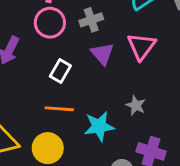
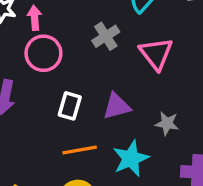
gray cross: (91, 20) -> (106, 36), moved
purple triangle: (102, 54) -> (117, 106), moved, turned -50

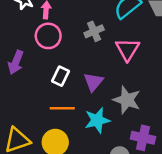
purple triangle: (117, 106) -> (93, 82), turned -45
gray star: (167, 123) -> (127, 100), size x1.6

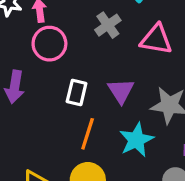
pink triangle: (127, 49) -> (156, 39), turned -40
orange line: (62, 108) -> (88, 134), turned -60

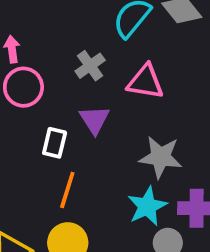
purple triangle: (121, 91) -> (94, 120), moved
cyan star: (136, 140) -> (147, 206), moved

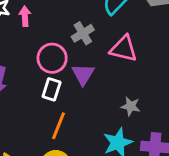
pink circle: (23, 87) -> (52, 58), moved
gray star: (161, 157) -> (131, 106), size x0.6

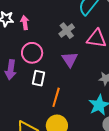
pink circle: (52, 58) -> (32, 53), moved
white rectangle: (52, 89) -> (38, 78), moved

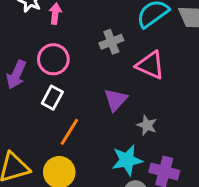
purple triangle: (70, 59) -> (116, 100), moved

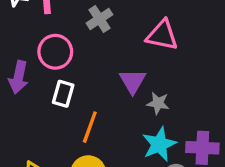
gray cross: (111, 42) -> (99, 19), moved
gray star: (147, 125) -> (158, 103), moved

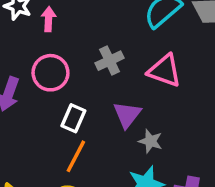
gray cross: (99, 19) -> (110, 61), moved
white rectangle: (63, 94) -> (73, 118), moved

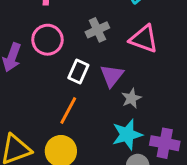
white rectangle: (73, 118) -> (78, 71), moved
gray star: (150, 141) -> (131, 98), turned 30

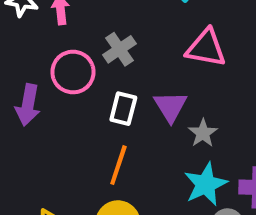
gray cross: (97, 30) -> (119, 49), moved

